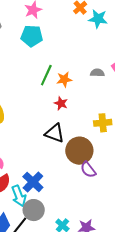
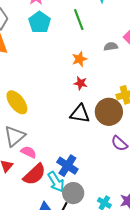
cyan pentagon: (32, 36) -> (40, 22), turned -30
green line: (46, 75) -> (79, 20), moved, turned -35
brown circle: (79, 151) -> (109, 112), moved

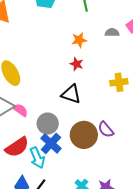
brown circle: (109, 112) -> (84, 135), moved
pink semicircle: (29, 152) -> (20, 110), moved
gray circle: (73, 193) -> (48, 124), moved

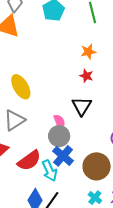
black triangle: (71, 94) -> (82, 106), turned 45
pink semicircle: (20, 110) -> (59, 122), moved, turned 35
brown circle: (84, 135) -> (97, 166), moved

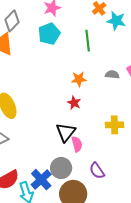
pink semicircle: (59, 122) -> (77, 144), moved
gray circle: (59, 136) -> (61, 168), moved

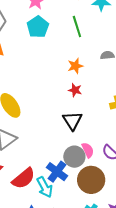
pink semicircle: (77, 144) -> (88, 150), moved

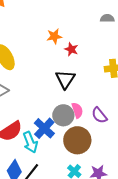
orange star: (75, 66) -> (54, 36), moved

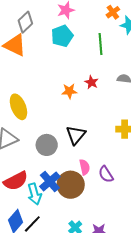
red star: (71, 49) -> (91, 82), moved
gray circle: (63, 115) -> (47, 145), moved
brown circle: (77, 140) -> (71, 185), moved

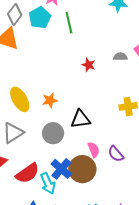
cyan pentagon: (62, 36) -> (40, 18), moved
green line: (100, 44) -> (69, 23), moved
orange star: (69, 91) -> (50, 100), moved
black triangle: (76, 135) -> (81, 119), turned 50

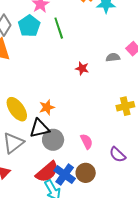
black triangle: (81, 119) -> (39, 128), moved
pink semicircle: (94, 150) -> (87, 141), moved
brown circle: (82, 169) -> (86, 173), size x0.7
red semicircle: (27, 173) -> (47, 172), moved

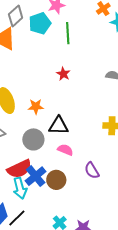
red star: (82, 68) -> (63, 74), moved
black triangle: (39, 128) -> (58, 126), moved
pink semicircle: (87, 141) -> (65, 150), turned -56

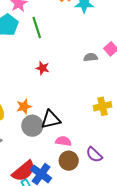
gray circle: (33, 139) -> (32, 126), moved
brown circle: (56, 180) -> (69, 161), moved

